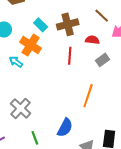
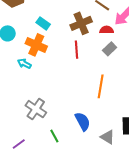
brown cross: (68, 24) -> (81, 23), moved
red semicircle: (92, 40) -> (107, 30), moved
blue semicircle: (65, 128) -> (83, 121), turned -48

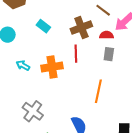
orange cross: (36, 45) -> (52, 67), moved, turned -35
gray rectangle: (110, 49) -> (109, 54), turned -40

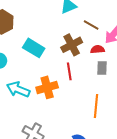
cyan rectangle: (43, 26) -> (34, 48), size x1.5
cyan arrow: (23, 65) -> (18, 89), size x1.6

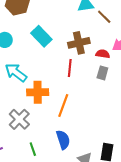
brown line: (91, 25) -> (104, 17), moved
orange cross: (47, 87) -> (38, 92), moved
orange line: (96, 106) -> (63, 105), moved

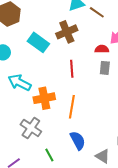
brown cross: (79, 43) -> (67, 32), moved

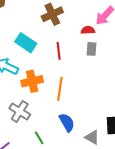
cyan rectangle: (38, 42) -> (26, 43), moved

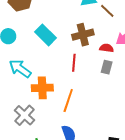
brown cross: (52, 14) -> (83, 35), moved
cyan rectangle: (26, 43) -> (46, 35), moved

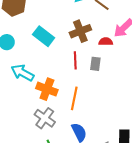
gray rectangle: (107, 67) -> (95, 64), moved
orange cross: (42, 88) -> (47, 89), turned 30
gray cross: (24, 115) -> (45, 118), moved

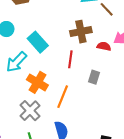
cyan rectangle: (44, 36) -> (38, 42), moved
gray rectangle: (95, 64) -> (94, 77), moved
cyan arrow: (23, 73) -> (16, 62), turned -85

